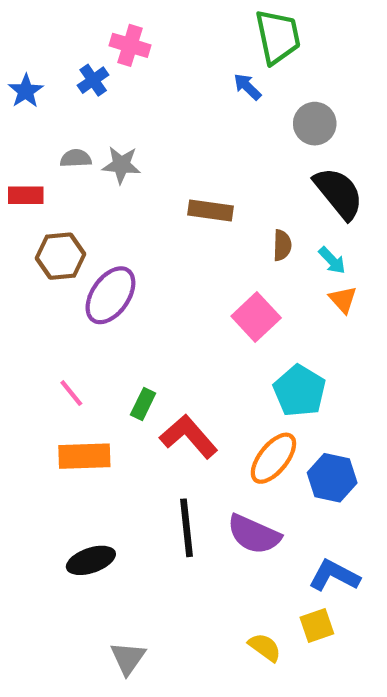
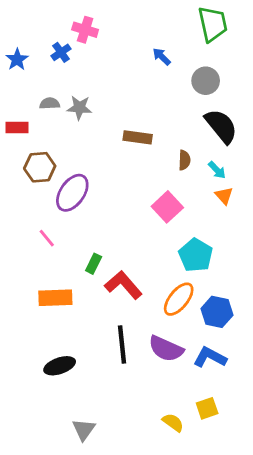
green trapezoid: (278, 37) -> (213, 24), moved
pink line: (71, 393) -> (47, 238), moved
blue L-shape: (334, 576) -> (210, 357), moved

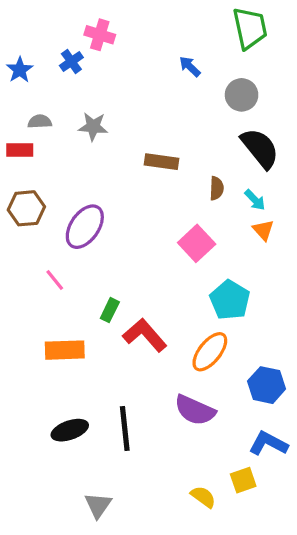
gray semicircle: (50, 103) -> (40, 122), moved
brown hexagon: (40, 167) -> (26, 208), moved
blue hexagon: (217, 312) -> (267, 385), moved
black line: (122, 344) -> (125, 428), moved
blue L-shape: (210, 357) -> (268, 443), moved

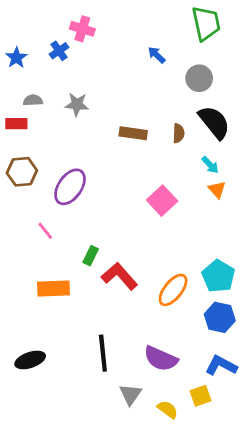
brown semicircle: (217, 188) -> (179, 133), moved
cyan pentagon: (230, 300) -> (218, 276), moved
purple semicircle: (195, 410) -> (161, 359), moved
black ellipse: (70, 430) -> (30, 360), moved
gray triangle: (98, 505) -> (130, 394), moved

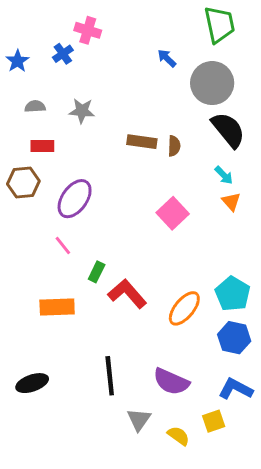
gray circle: (199, 78) -> (212, 83), size x1.5
red rectangle: (16, 124) -> (42, 146), moved
brown semicircle: (179, 133) -> (174, 146), moved
pink line: (45, 231) -> (63, 245), moved

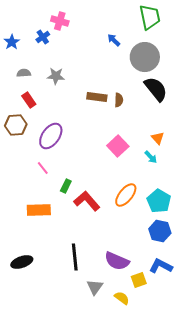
red rectangle: (42, 146) -> (29, 100), turned 56
cyan arrow: (224, 175) -> (151, 157), moved
orange ellipse: (184, 308) -> (126, 195), moved
yellow square: (214, 421) -> (139, 280), moved

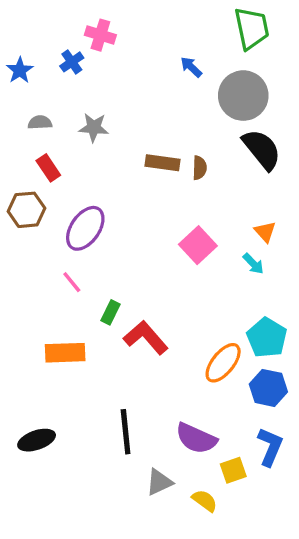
orange ellipse: (126, 195) -> (223, 363), moved
blue L-shape: (161, 266) -> (270, 447), turned 85
gray triangle: (95, 287) -> (159, 482), turned 30

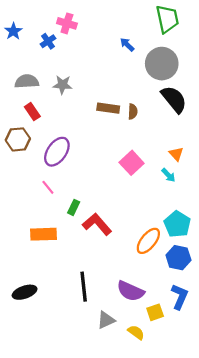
blue star: (20, 70) -> (13, 31), moved
gray semicircle: (40, 122) -> (27, 81), size x1.5

